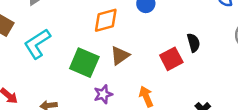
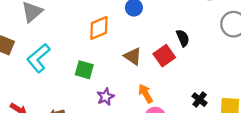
brown triangle: (120, 56) -> (133, 56), moved, turned -42
green square: (84, 63) -> (84, 70), size x0.7

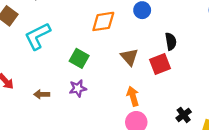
black semicircle: (183, 38) -> (171, 41), moved
purple star: (106, 97) -> (78, 88), moved

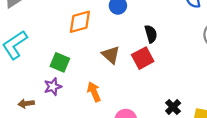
purple star: (78, 88) -> (53, 87), moved
orange arrow: (133, 96) -> (94, 92), moved

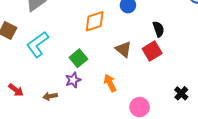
green square: (60, 62) -> (78, 58), turned 30

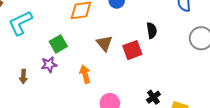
black semicircle: (158, 29) -> (152, 30), moved
brown arrow: (50, 96) -> (23, 76), turned -88

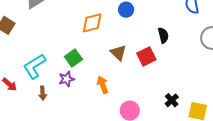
cyan L-shape: (20, 23) -> (34, 66), moved

